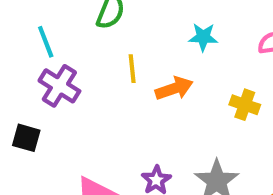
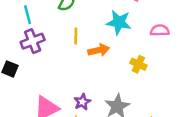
cyan star: (203, 37) -> (119, 22), size x1.5
purple cross: (59, 86) -> (33, 41), turned 30

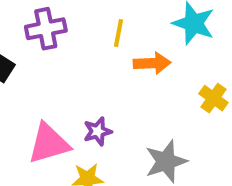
purple star: (82, 102) -> (98, 131), moved

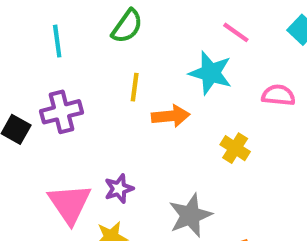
purple cross: (46, 29) -> (61, 112), moved
pink triangle: (49, 143) -> (70, 204), turned -45

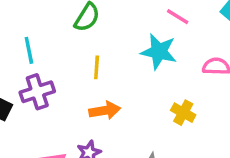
cyan line: (57, 41) -> (29, 50), moved
orange arrow: (171, 116) -> (105, 110), moved

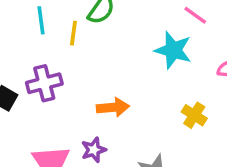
cyan line: (29, 50) -> (41, 20), moved
yellow line: (97, 67) -> (73, 33), moved

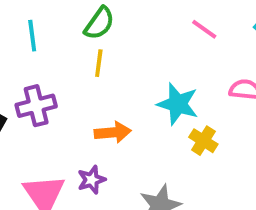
yellow line: (73, 33) -> (99, 63), moved
cyan star: (173, 50) -> (178, 104), moved

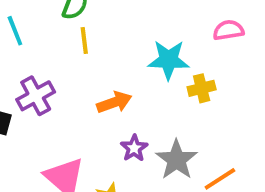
yellow cross: (203, 141) -> (202, 88), turned -32
purple star: (91, 180) -> (134, 148), moved

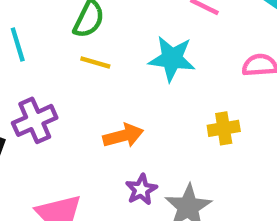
yellow line: (84, 41) -> (95, 63), turned -72
cyan star: (168, 60) -> (172, 59), moved

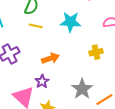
purple star: (141, 190) -> (42, 81), moved

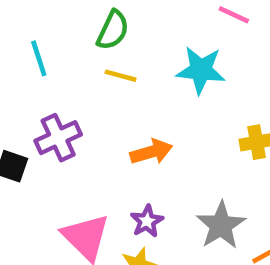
purple star: (42, 81) -> (147, 221), moved

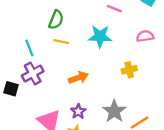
cyan line: (39, 58) -> (29, 48), moved

